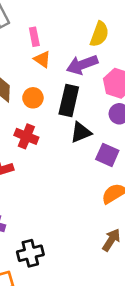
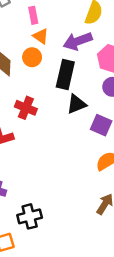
orange circle: (33, 98) -> (32, 57), moved

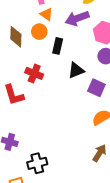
black rectangle: (65, 75) -> (58, 46), moved, size x0.7

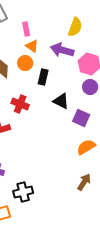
purple arrow: (77, 18) -> (62, 50), turned 35
black triangle: (76, 70) -> (61, 101), turned 48

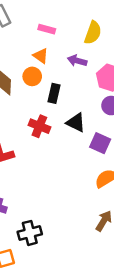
pink rectangle: (26, 29) -> (47, 29), moved, turned -64
purple arrow: (62, 50) -> (77, 61), size x0.7
red cross: (20, 104) -> (39, 126), moved

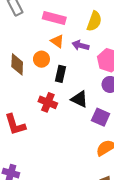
pink rectangle: (47, 29) -> (54, 18), size x1.5
orange triangle: (41, 56) -> (57, 41), moved

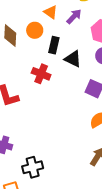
purple arrow: (81, 45) -> (74, 16), turned 119
black triangle: (79, 99) -> (73, 59), moved

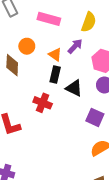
orange triangle: (51, 12) -> (55, 55), moved
orange circle: (35, 30) -> (27, 46), moved

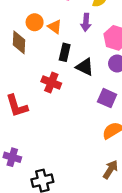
purple arrow: (75, 46) -> (86, 22), turned 140
orange triangle: (55, 55) -> (55, 27), moved

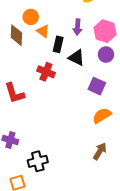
purple arrow: (86, 22) -> (77, 27), moved
orange triangle: (55, 27) -> (43, 31), moved

